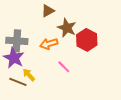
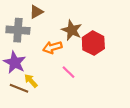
brown triangle: (48, 11) -> (36, 12), moved
gray cross: (17, 41) -> (18, 30), moved

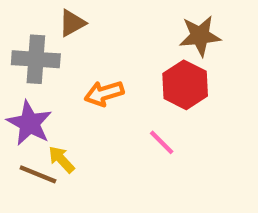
brown star: (72, 30) -> (200, 36), moved, turned -30
pink line: (69, 72) -> (162, 142), moved

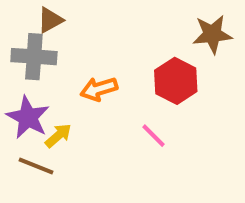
brown triangle: (72, 23) -> (50, 20), moved
brown star: (200, 36) -> (212, 34), moved
yellow arrow: (61, 159) -> (58, 136), moved, turned 92

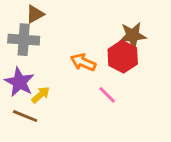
brown star: (212, 34) -> (133, 35), moved
orange arrow: (99, 89) -> (83, 62), moved, turned 40

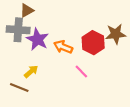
brown star: (133, 35) -> (116, 34), moved
purple star: (19, 82) -> (37, 39), moved

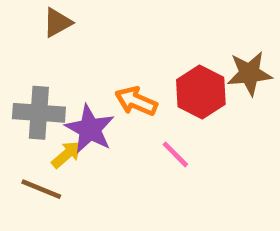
gray cross: (18, 30) -> (39, 113), moved
purple star: (37, 39) -> (90, 129), moved

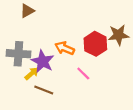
brown line: (41, 189) -> (44, 90), moved

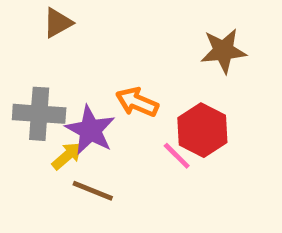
brown star: (118, 35) -> (223, 51), moved
red hexagon: (95, 44) -> (202, 130), moved

